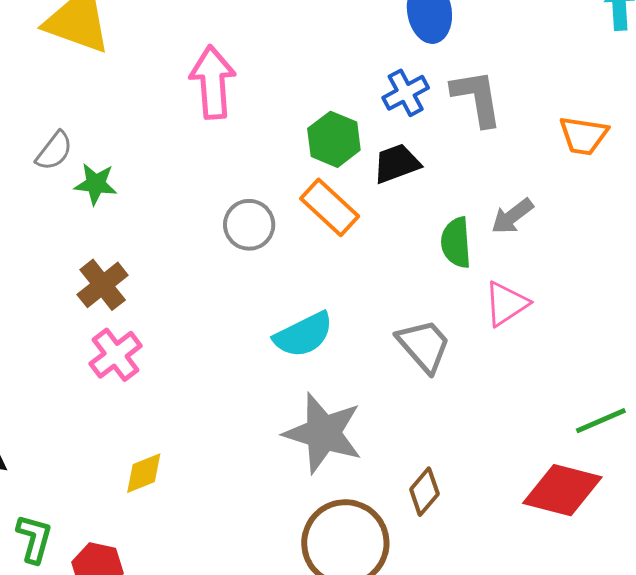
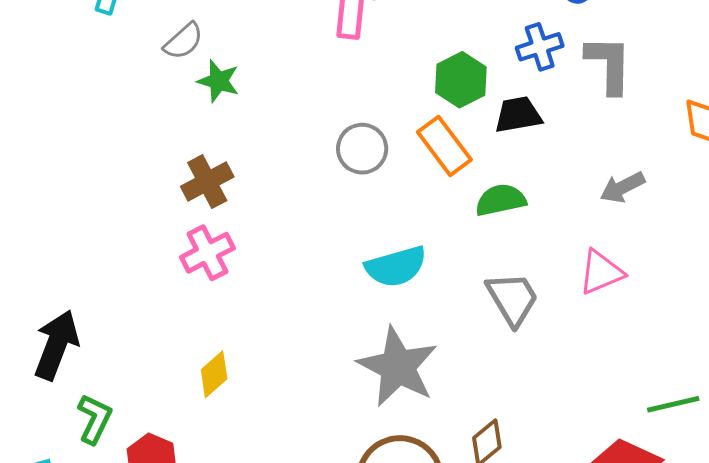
green semicircle: (456, 243) -> (501, 200), moved, turned 72
yellow diamond: (144, 473) -> (214, 374), turned -30

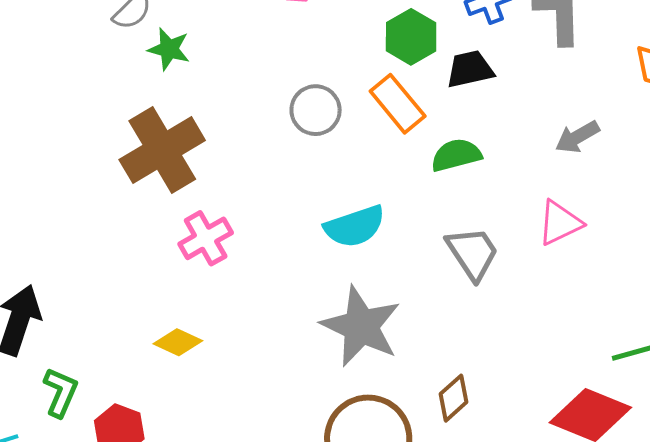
brown cross: (207, 182) -> (162, 150), size x1.6
pink cross: (207, 253) -> (206, 238), moved
yellow diamond: (214, 374) -> (178, 342), turned 69

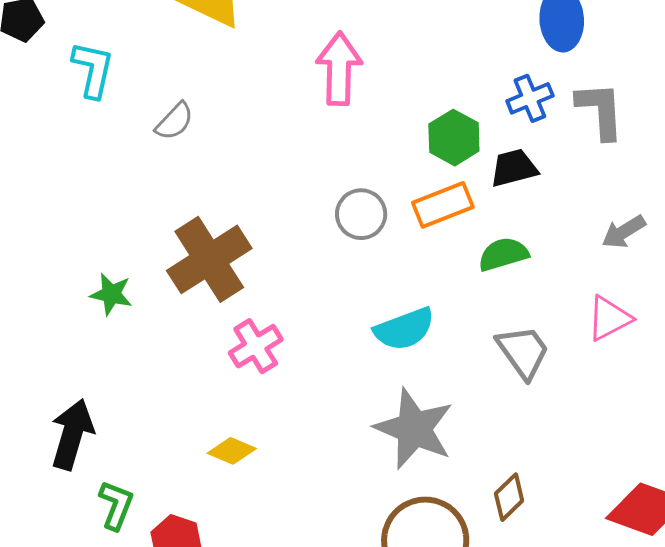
green star: (169, 49) -> (111, 294), moved
orange rectangle: (398, 104) -> (443, 205), turned -70

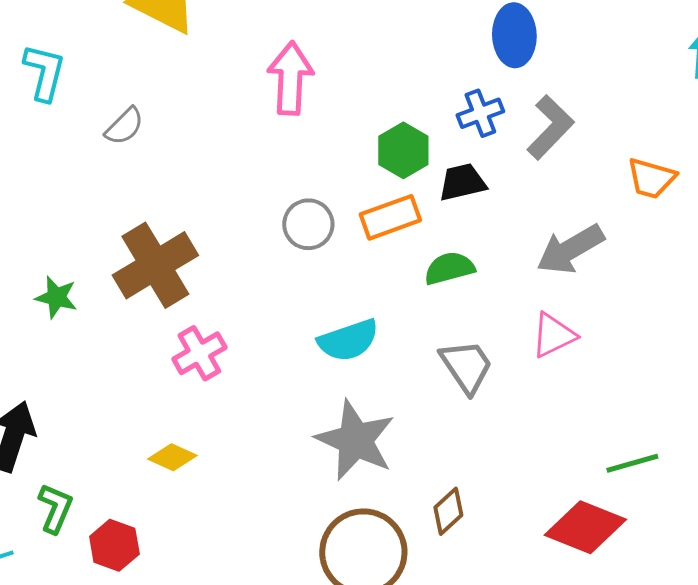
gray L-shape: (600, 110) -> (550, 127), turned 46
gray arrow: (624, 232) -> (570, 249), size x1.5

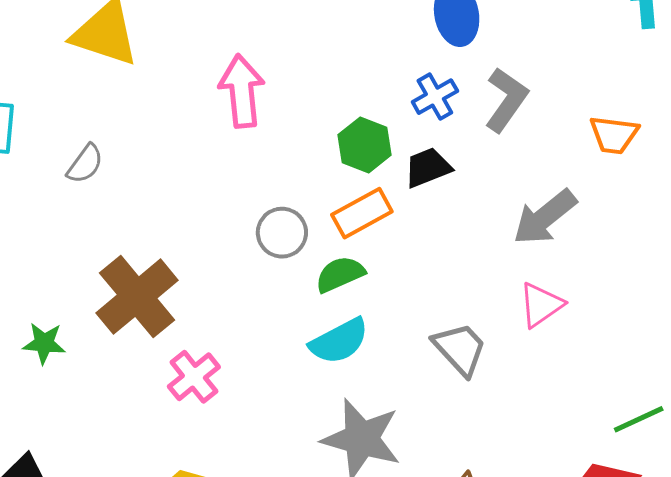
green semicircle: (449, 268) -> (340, 274), moved

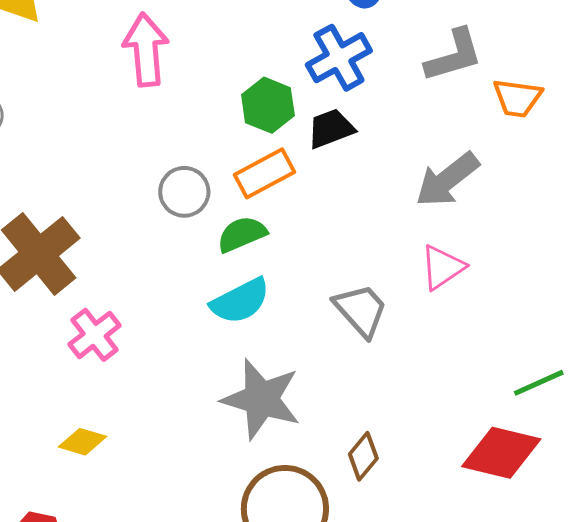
blue cross: (435, 97) -> (339, 58), size x1.4
gray L-shape: (506, 100) -> (454, 55), moved, turned 38

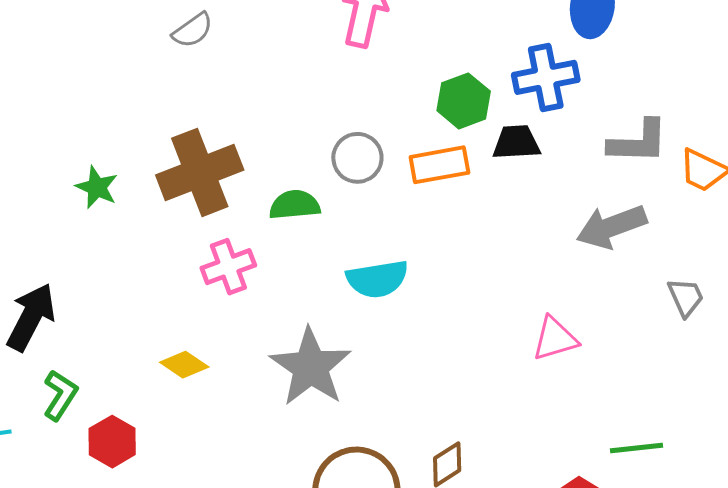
gray L-shape: (454, 55) -> (638, 142), moved
green semicircle: (242, 234) -> (295, 205), moved
pink triangle: (442, 267) -> (555, 339), moved
gray trapezoid: (361, 310) -> (686, 297), moved, size x0.7
gray star: (261, 399) -> (311, 367), moved

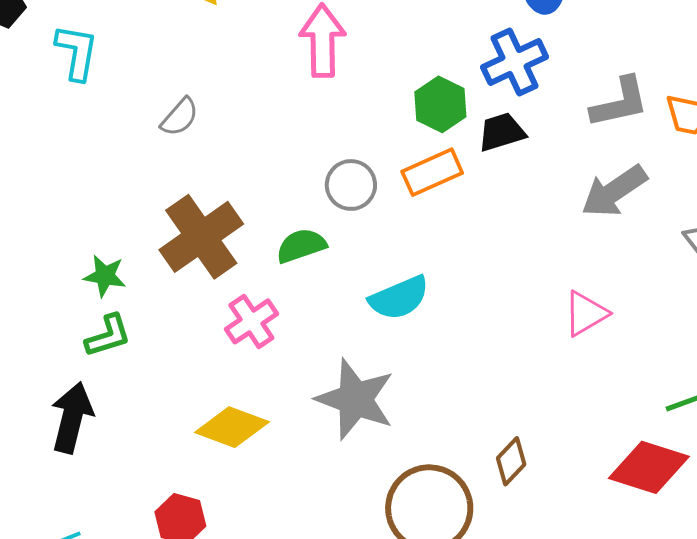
gray semicircle: (193, 30) -> (180, 117), moved
yellow diamond: (184, 365) -> (232, 427), size x1.5
green L-shape: (60, 395) -> (108, 336), moved, turned 54

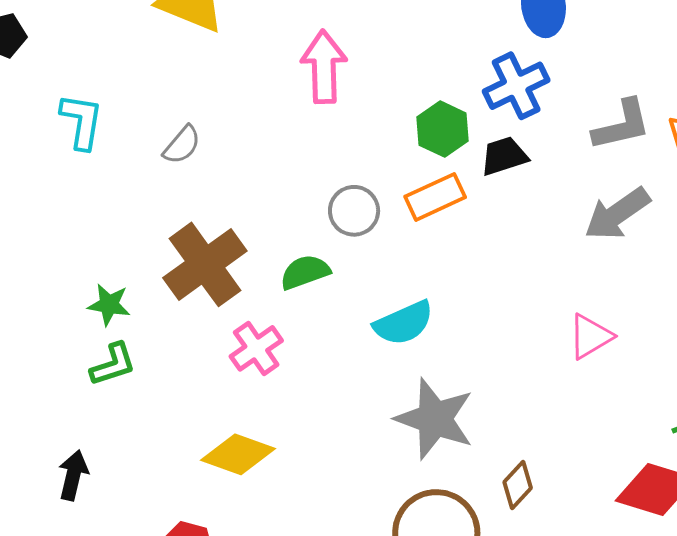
cyan L-shape: (77, 52) -> (82, 121), moved
gray star: (355, 399) -> (435, 419), moved
black arrow: (72, 418) -> (73, 475), moved, size x0.7

